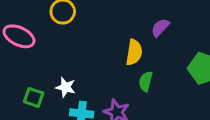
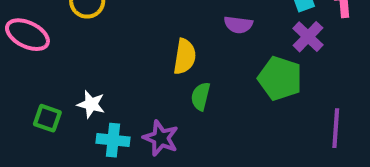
purple semicircle: (160, 28) -> (238, 25), moved, turned -126

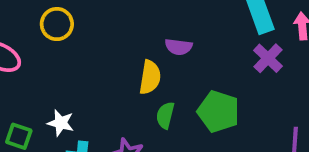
purple semicircle: (238, 25) -> (179, 47), moved
green pentagon: (280, 78) -> (218, 112), moved

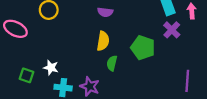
purple semicircle: (179, 47) -> (105, 12), moved
green pentagon: (218, 112) -> (143, 48), moved

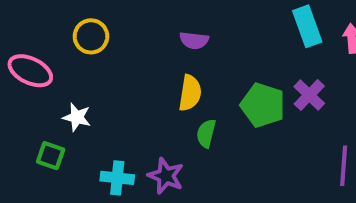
purple cross: (172, 30) -> (309, 95), moved
white star: (51, 68) -> (77, 117), moved

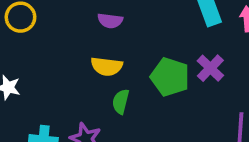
yellow semicircle: (190, 93) -> (107, 66), turned 88

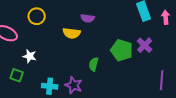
yellow semicircle: (107, 66) -> (72, 33), moved

